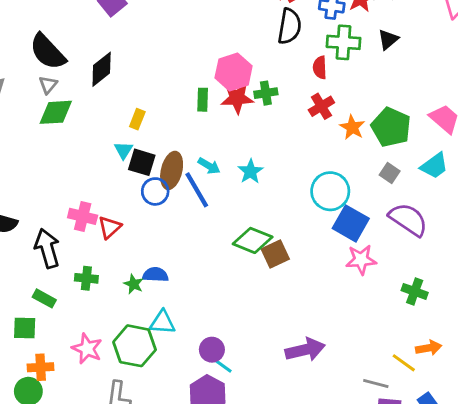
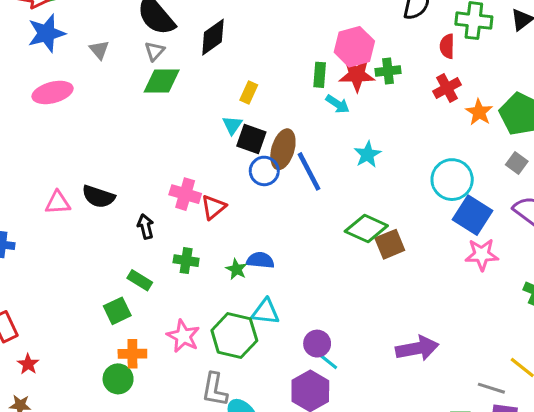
cyan arrow: (209, 166) -> (338, 104), moved
black arrow: (47, 248) -> (146, 227), size x0.6
green square: (25, 328) -> (117, 311), turned -30

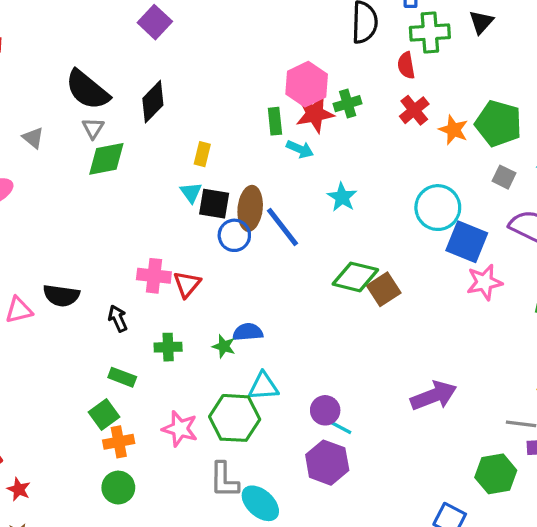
orange cross: (132, 354) -> (119, 442), moved

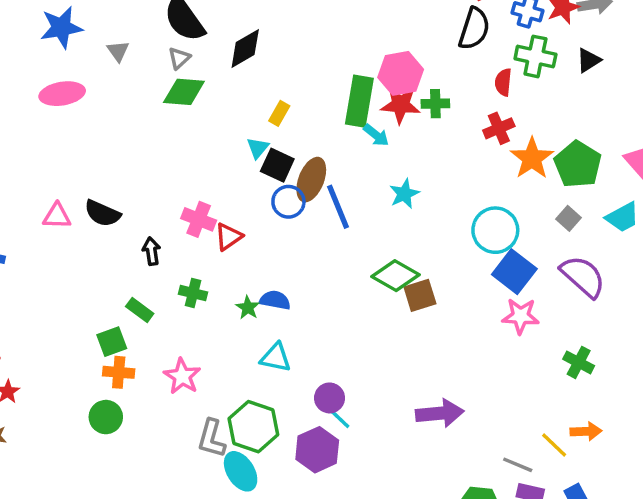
green rectangle: (275, 121) -> (359, 101), size x1.8
orange star: (453, 130) -> (532, 158), size x1.4
green hexagon: (235, 418) -> (253, 427), moved

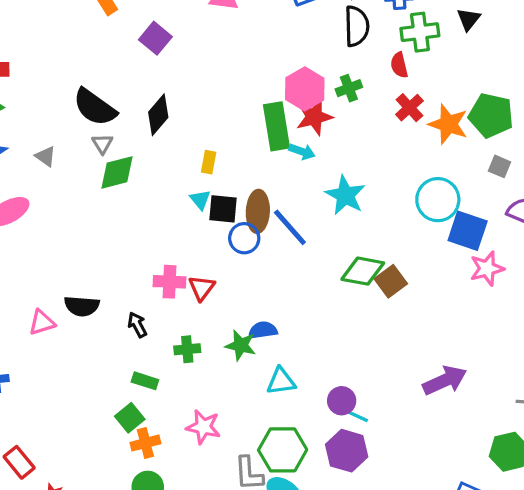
green cross: (435, 104) -> (349, 88), moved
cyan star: (404, 194) -> (345, 195), size x1.4
green star: (248, 308) -> (241, 345), size x1.4

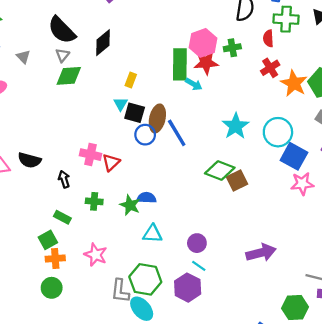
cyan star: (345, 195) -> (236, 126), moved
purple circle: (342, 401) -> (197, 243), moved

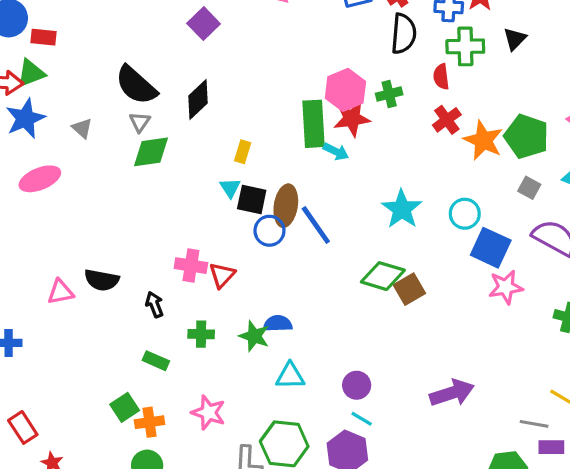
cyan circle: (278, 132) -> (465, 214), size x0.7
green square: (48, 240) -> (125, 407), moved

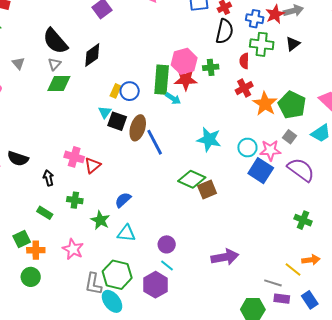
cyan star: (402, 209) -> (209, 139), turned -30
blue circle: (269, 231) -> (130, 91), moved
pink star: (506, 287) -> (270, 150), moved
blue semicircle: (278, 324) -> (123, 200), turned -48
green star: (254, 336) -> (100, 220), moved

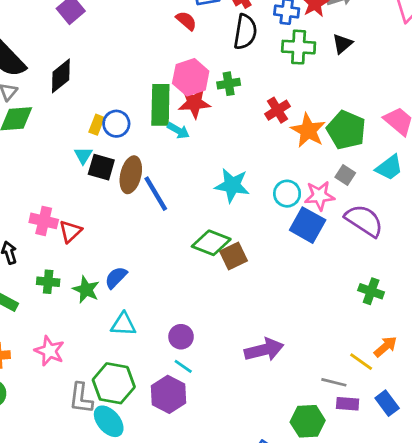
red semicircle: (244, 61) -> (186, 21), moved, turned 133
green star: (100, 220) -> (86, 290), moved
orange arrow: (311, 260) -> (385, 347), turned -30

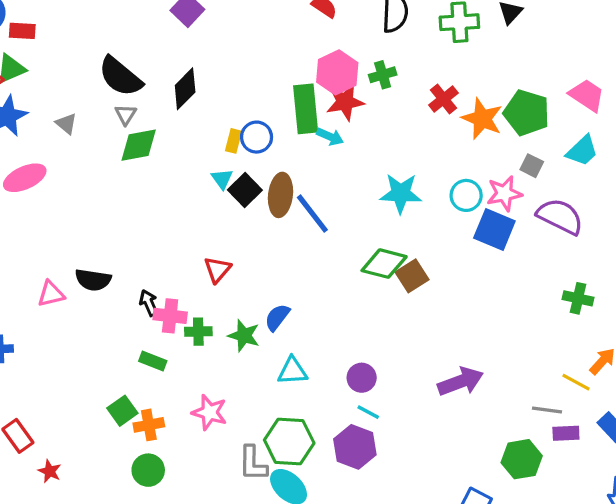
black square: (101, 167) -> (245, 190), turned 36
pink cross: (44, 221) -> (170, 316), moved

